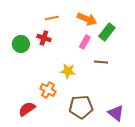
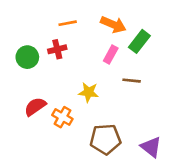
red cross: (44, 38) -> (57, 49), turned -32
red semicircle: (27, 109) -> (35, 107), moved

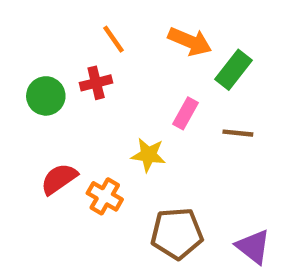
orange line: (68, 23) -> (113, 39), turned 66
pink rectangle: (111, 54) -> (186, 113), moved
brown line: (132, 81) -> (238, 133), moved

